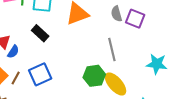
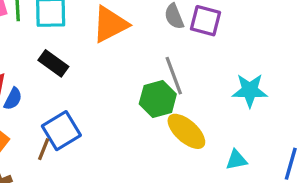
green hexagon: (94, 76) -> (158, 99), moved
brown line: (16, 78) -> (44, 149), moved

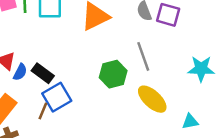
black rectangle: (53, 63) -> (43, 73), moved
green hexagon: (158, 99) -> (113, 74), moved

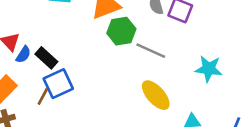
gray line: (143, 56) -> (151, 51), turned -52
green hexagon: (113, 74) -> (121, 31), moved

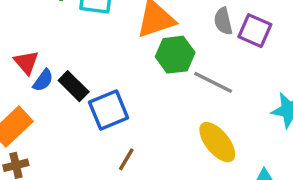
blue square: (58, 84) -> (109, 110), moved
brown line: (43, 96) -> (126, 159), moved

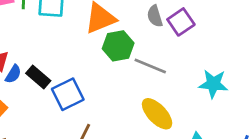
purple square: (255, 31) -> (181, 22), turned 36

